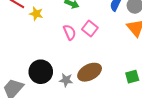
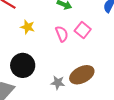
yellow star: (36, 14) -> (28, 27), moved
black circle: (41, 72) -> (23, 65), moved

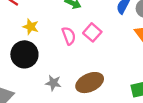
black circle: (23, 65) -> (24, 54), moved
gray star: (58, 83) -> (53, 83), moved

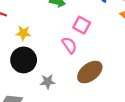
pink semicircle: (69, 36) -> (69, 45), moved
gray star: (53, 83) -> (48, 82), moved

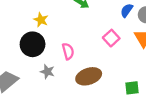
pink square: (82, 25) -> (111, 38), moved
pink semicircle: (69, 45) -> (68, 51), moved

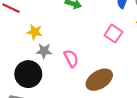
black circle: (33, 44) -> (28, 74), moved
gray star: (47, 72) -> (44, 51), moved

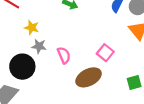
pink square: (113, 34) -> (105, 53), moved

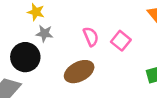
pink semicircle: (64, 55) -> (91, 37), moved
brown ellipse: (89, 77) -> (79, 72), moved

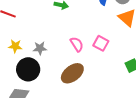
yellow star: (36, 12) -> (15, 46), moved

